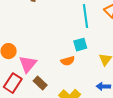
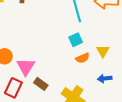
orange semicircle: (68, 61) -> (83, 58), moved

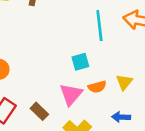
cyan square: (76, 40) -> (80, 62), moved
pink triangle: (26, 67) -> (71, 94), moved

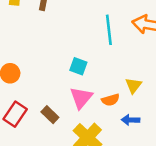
cyan square: (80, 62) -> (78, 66), moved, turned 36
orange semicircle: (97, 87) -> (110, 100), moved

